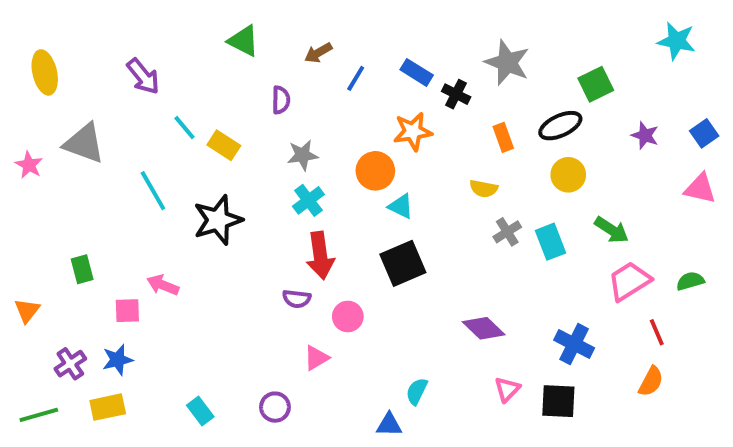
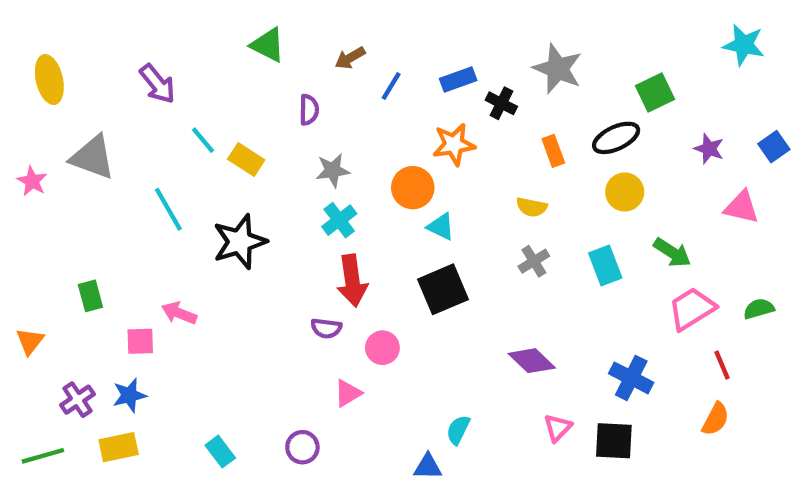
blue rectangle: (417, 72) -> (458, 79), turned -52
pink triangle: (700, 189) -> (741, 207), moved
gray cross: (507, 232) -> (534, 261), moved

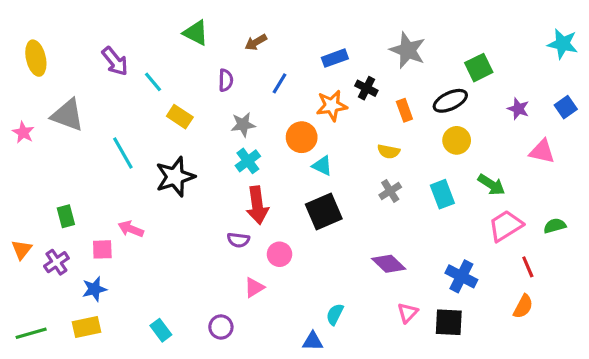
cyan star: (744, 45) -> (563, 44), moved
blue line: (391, 86) -> (279, 83), moved
black cross: (501, 103) -> (366, 88), moved
cyan line: (203, 140) -> (153, 82), moved
purple cross: (77, 400) -> (56, 262), moved

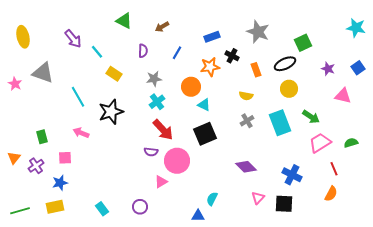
cyan rectangle: (442, 194) -> (280, 123), size x1.4
red arrow: (257, 205) -> (163, 130), turned -35
pink arrow: (131, 229) -> (81, 133), moved
pink circle: (279, 254) -> (177, 161), size x1.6

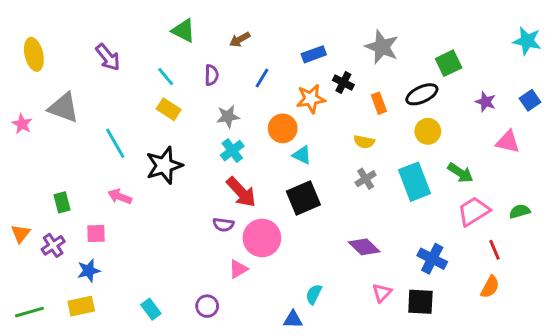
cyan line: (97, 52) -> (166, 77), moved

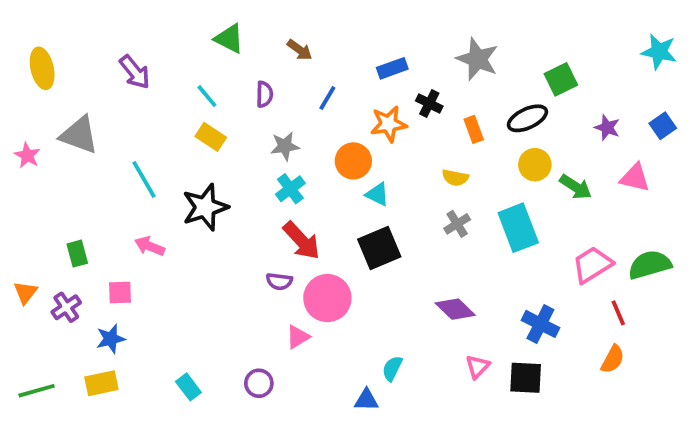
brown arrow: (240, 40) -> (300, 50), turned -114
green arrow: (460, 173) -> (576, 187), moved
green semicircle: (520, 211) -> (650, 265), size x1.6

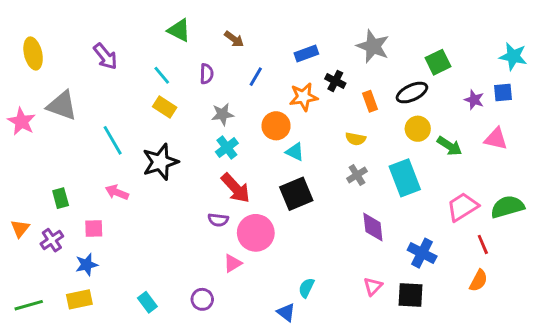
cyan star: (659, 52) -> (513, 56), moved
blue square: (663, 126) -> (503, 93), moved, turned 30
pink star: (27, 155) -> (21, 121), size x1.4
purple diamond: (455, 309) -> (373, 227), moved, turned 40
blue triangle: (366, 400) -> (286, 312), turned 36

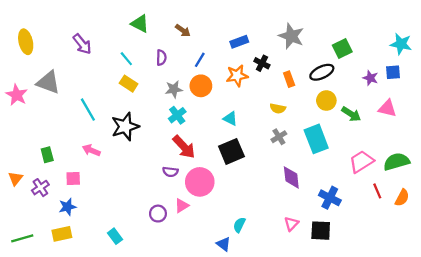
orange circle: (276, 126) -> (201, 86), moved
orange semicircle: (478, 281) -> (402, 198), moved
purple circle: (202, 299) -> (158, 214), moved

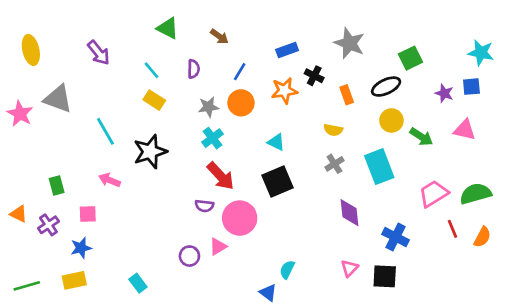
orange triangle: (16, 179) -> (19, 214), turned -42

